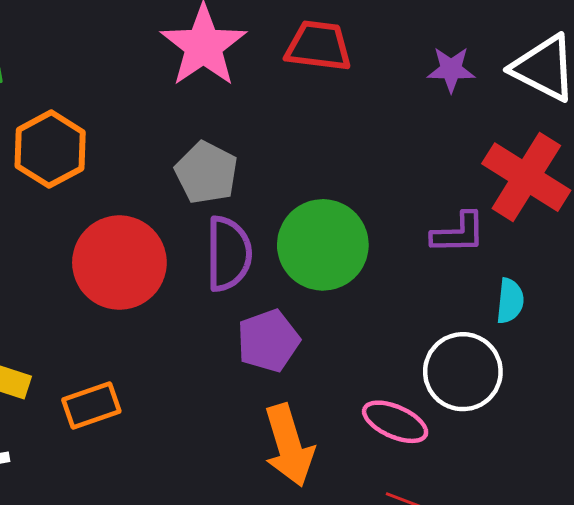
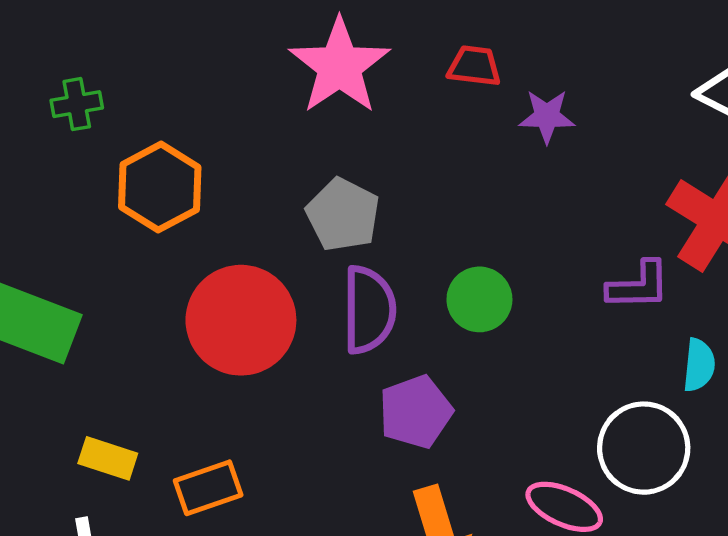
red trapezoid: (318, 46) -> (474, 66), size x0.7
purple star: (451, 69) -> (547, 116), moved
green circle: (323, 245) -> (479, 299), size x0.6

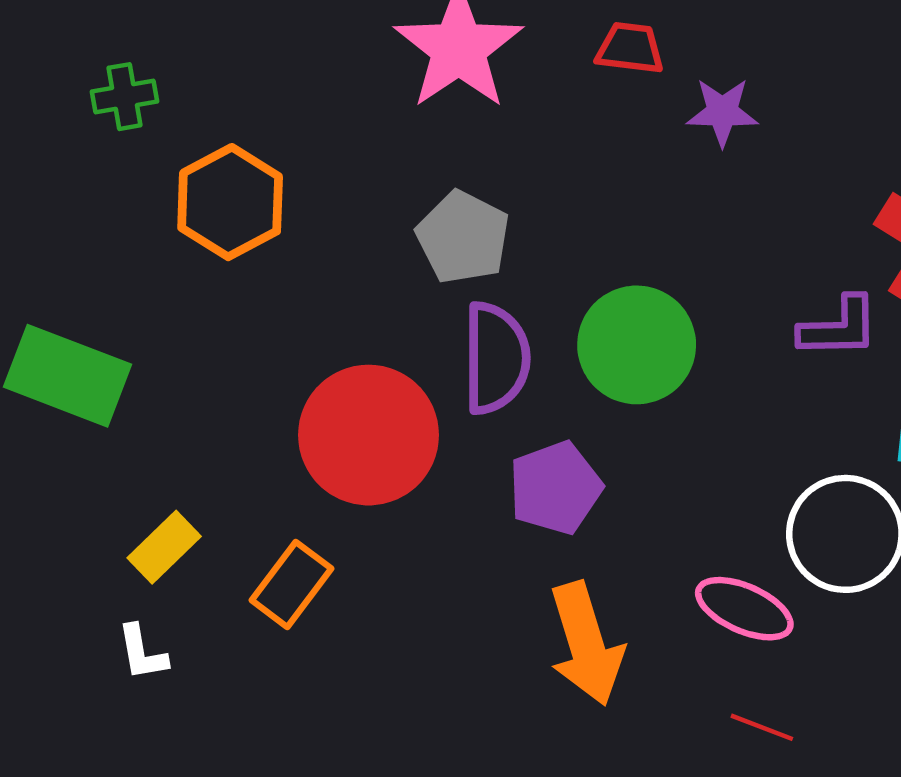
green circle: (479, 299) -> (637, 345), size x1.4
red circle: (241, 320) -> (369, 435), moved
yellow rectangle: (108, 458) -> (164, 547), turned -62
orange rectangle: (208, 488) -> (292, 584), turned -34

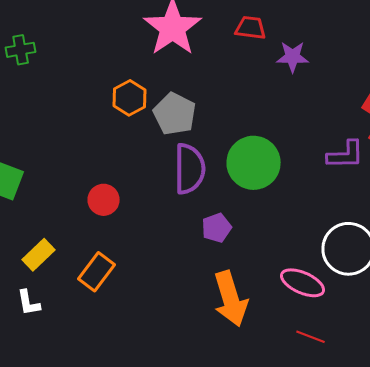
orange hexagon: (230, 202) -> (130, 98), moved, size x0.7
red circle: (369, 435) -> (104, 200), moved, size x0.5
purple pentagon: (555, 488) -> (217, 228), size x0.7

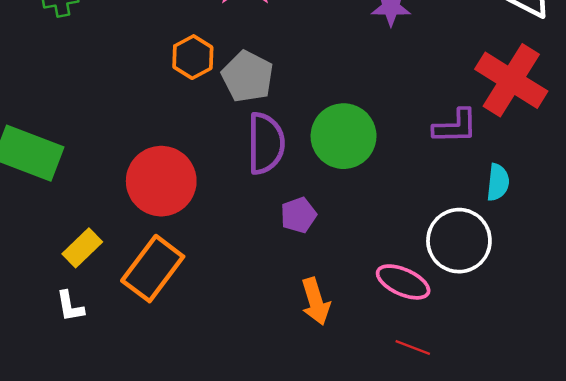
red circle: (104, 200) -> (161, 181), size x1.8
orange rectangle: (97, 272) -> (153, 269), size x1.4
orange arrow: (231, 299) -> (316, 301), size x0.7

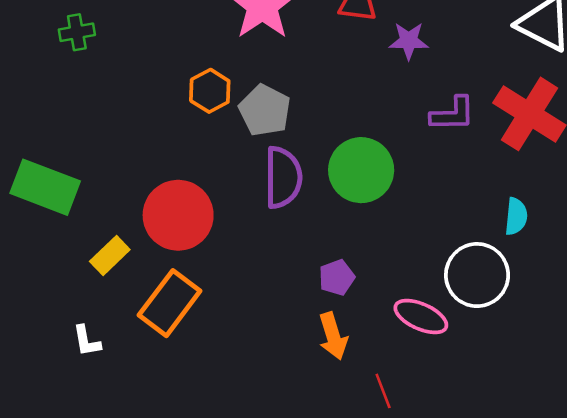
purple L-shape: (455, 126) -> (453, 114), moved
purple pentagon: (299, 215) -> (337, 277), moved
yellow rectangle: (82, 248) -> (110, 256), moved
red line: (413, 348) -> (383, 391), moved, turned 48

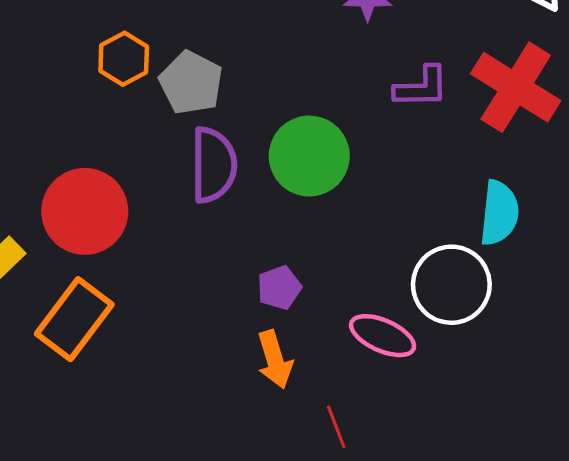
cyan semicircle: (516, 216) -> (499, 213), size x1.4

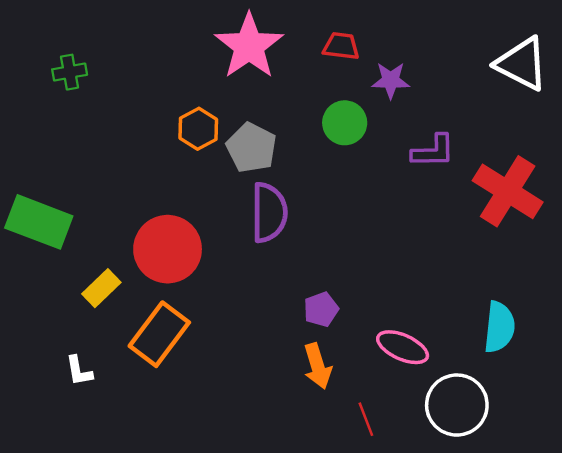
red cross: (516, 87) -> (508, 191), moved
green circle: (309, 156) -> (345, 123), moved, size x0.7
cyan semicircle: (499, 213) -> (499, 327), moved
white circle: (451, 285) -> (457, 405), moved

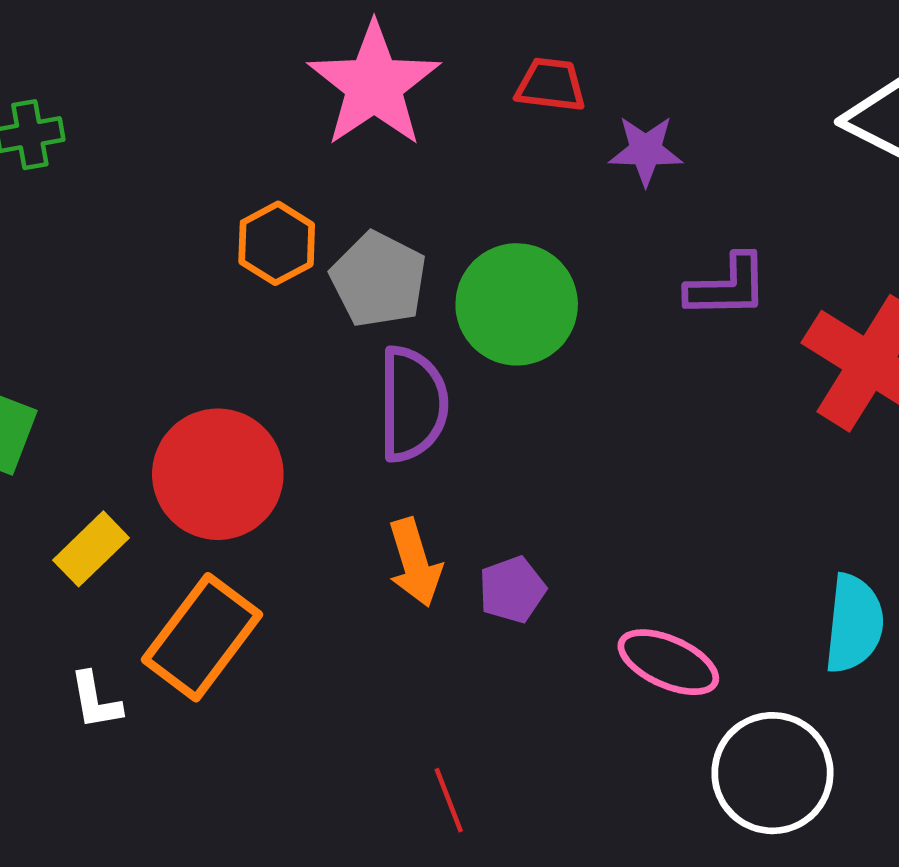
green circle: (345, 123) -> (517, 304), moved, size x1.4
orange arrow: (318, 366) -> (415, 563), moved
white L-shape: (79, 371) -> (96, 701), moved
red line: (366, 419) -> (449, 800), moved

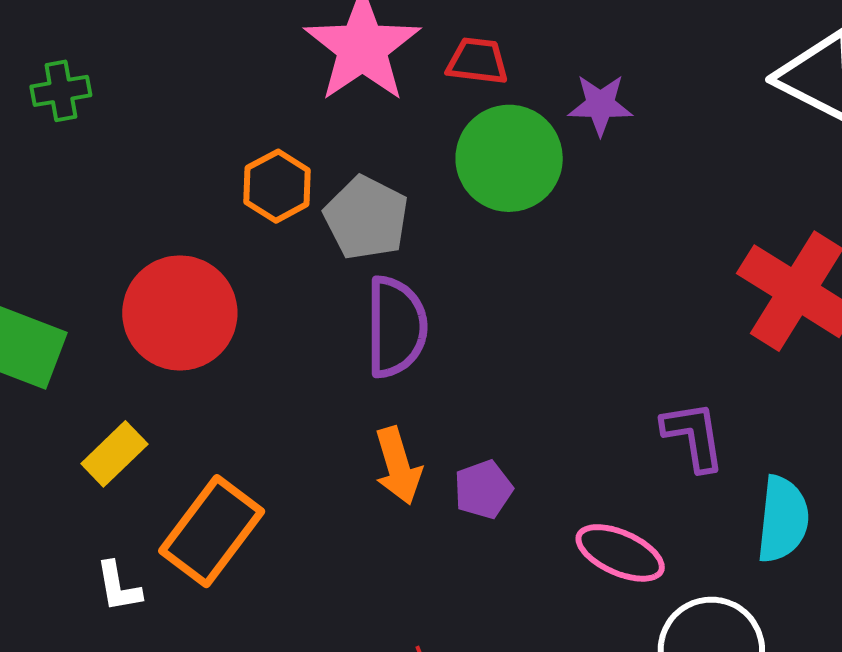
red trapezoid: (551, 85) -> (477, 61), moved
purple L-shape: (727, 286) -> (693, 436), moved, turned -98
green circle: (517, 304) -> (509, 158), moved
red circle: (218, 474) -> (180, 313), moved

